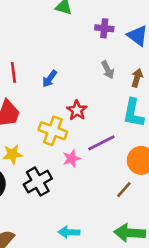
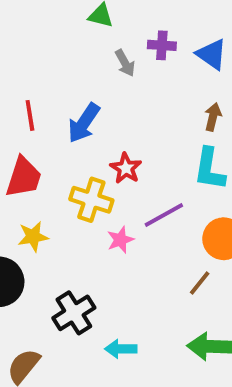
gray arrow: (108, 70) -> (125, 63), moved
blue arrow: (50, 79) -> (84, 123), size x1.5
black cross: (38, 182) -> (74, 313), moved

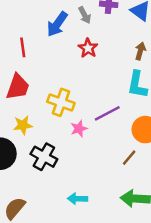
blue arrow: (84, 123) -> (57, 24), moved
red star: (126, 168) -> (88, 48), moved
black cross: (74, 313) -> (44, 157), moved, turned -30

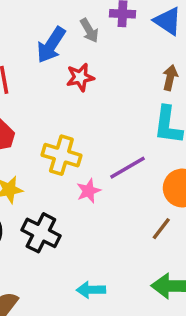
red star: (88, 48) -> (80, 77), moved, turned 30

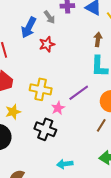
black cross: (41, 233) -> (45, 129), moved

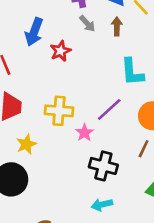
gray arrow: (50, 17) -> (87, 24), moved
brown arrow: (98, 39) -> (117, 26), moved
black cross: (45, 129) -> (103, 166), moved

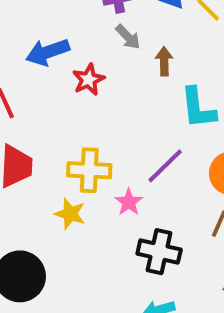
brown arrow: (117, 26) -> (164, 61), moved
blue arrow: (34, 32) -> (48, 52), turned 52
yellow star: (26, 144) -> (70, 214), moved, turned -30

